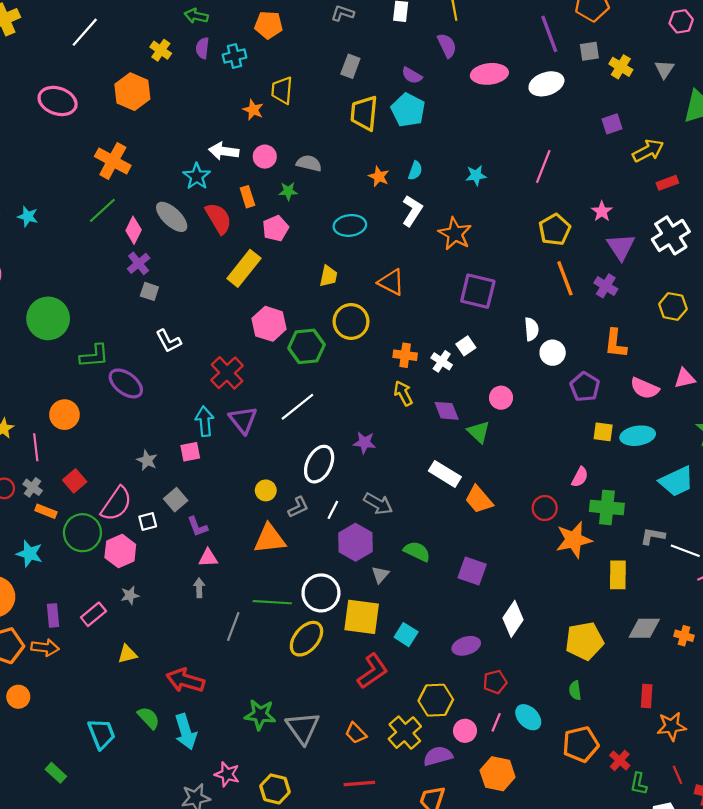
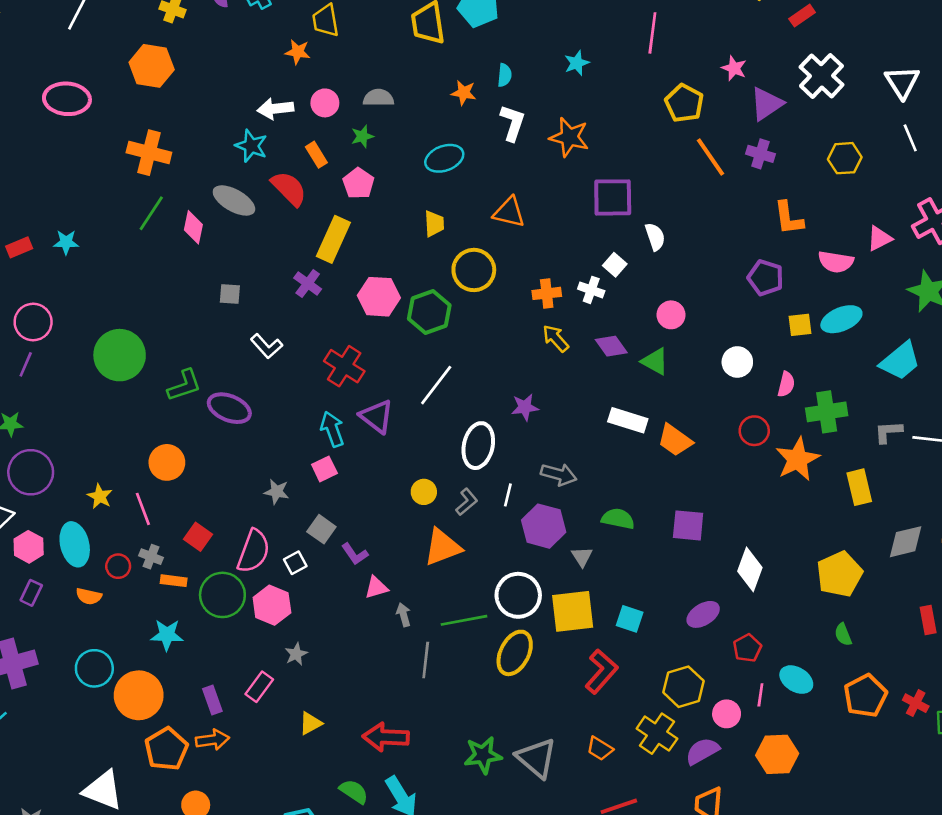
purple triangle: (621, 247) -> (767, 104), turned 44
purple cross: (139, 263) -> (308, 283), moved
white semicircle: (532, 329) -> (655, 237), moved
white circle: (553, 353) -> (737, 362), moved
gray arrow: (199, 588) -> (403, 615), moved

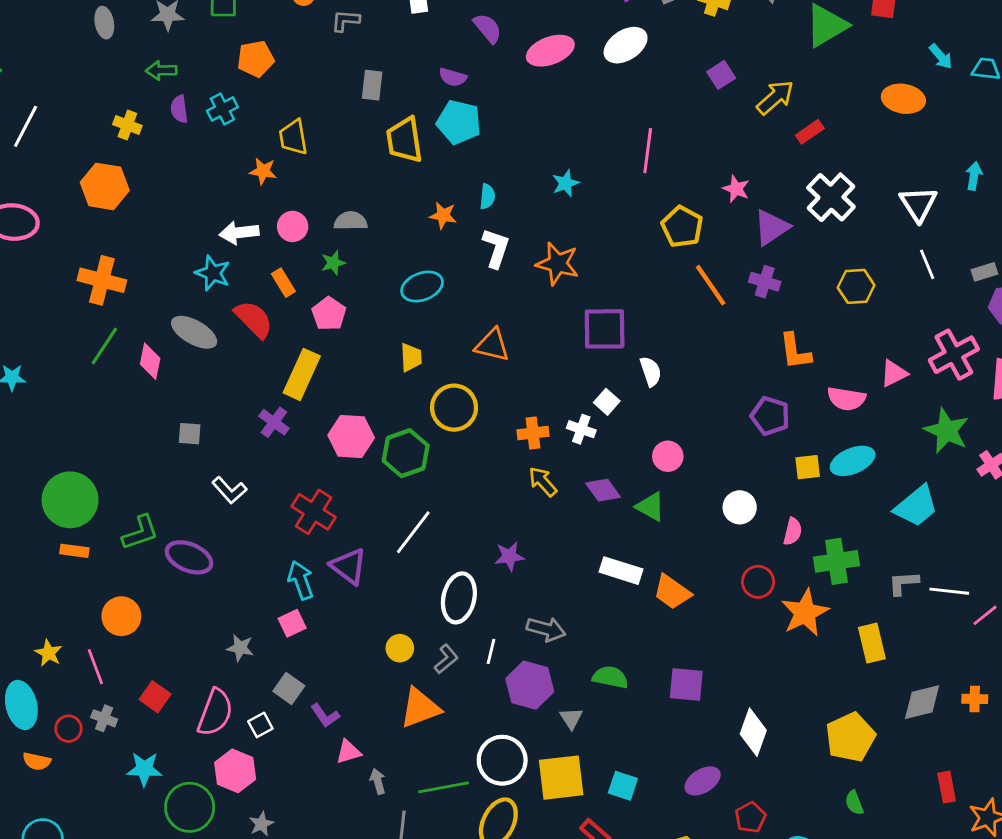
orange rectangle: (174, 581) -> (74, 551), moved
green circle: (222, 595) -> (190, 807), moved
cyan star: (167, 635) -> (144, 769), moved

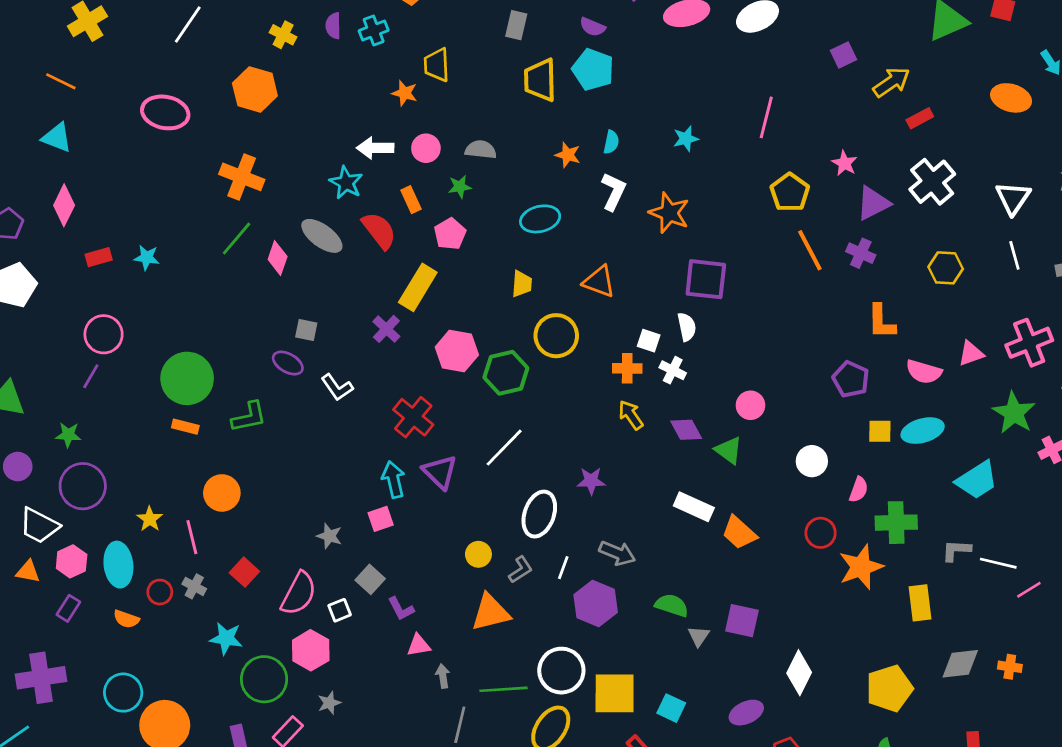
white semicircle: (651, 371) -> (687, 327), moved
white square: (607, 402) -> (649, 341), moved, turned -30
purple ellipse: (189, 557) -> (288, 363), moved, size x0.7
gray triangle: (571, 718) -> (699, 636), moved

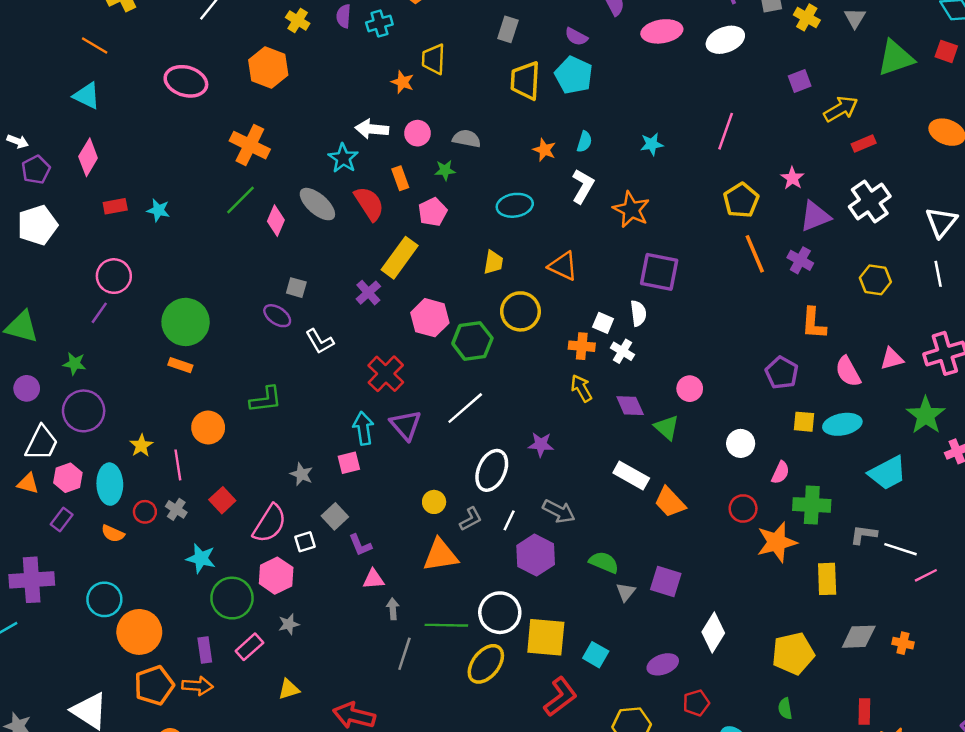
pink semicircle: (924, 372) -> (848, 372), turned 40
green L-shape: (249, 417) -> (266, 400), moved
white trapezoid: (39, 526) -> (42, 443), turned -96

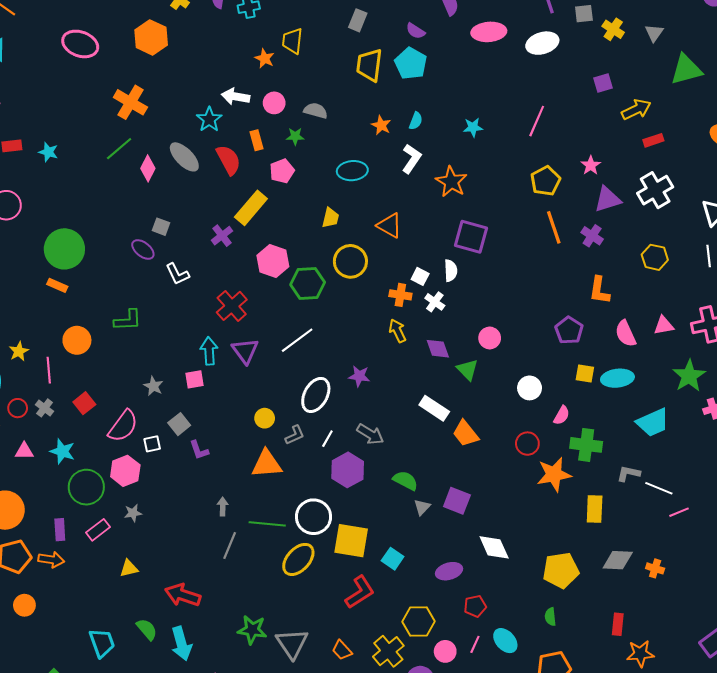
pink triangle: (373, 579) -> (24, 451), moved
white diamond: (713, 633) -> (494, 547), turned -60

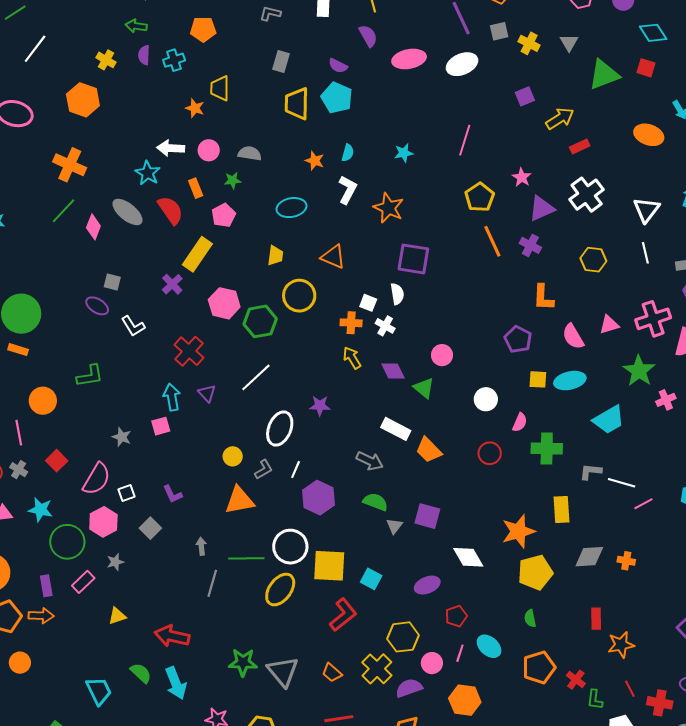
purple triangle: (245, 351) -> (207, 393), size x0.7
gray square: (179, 424) -> (150, 528), moved
gray arrow: (370, 434) -> (370, 461), moved
orange star: (554, 474) -> (518, 531), moved

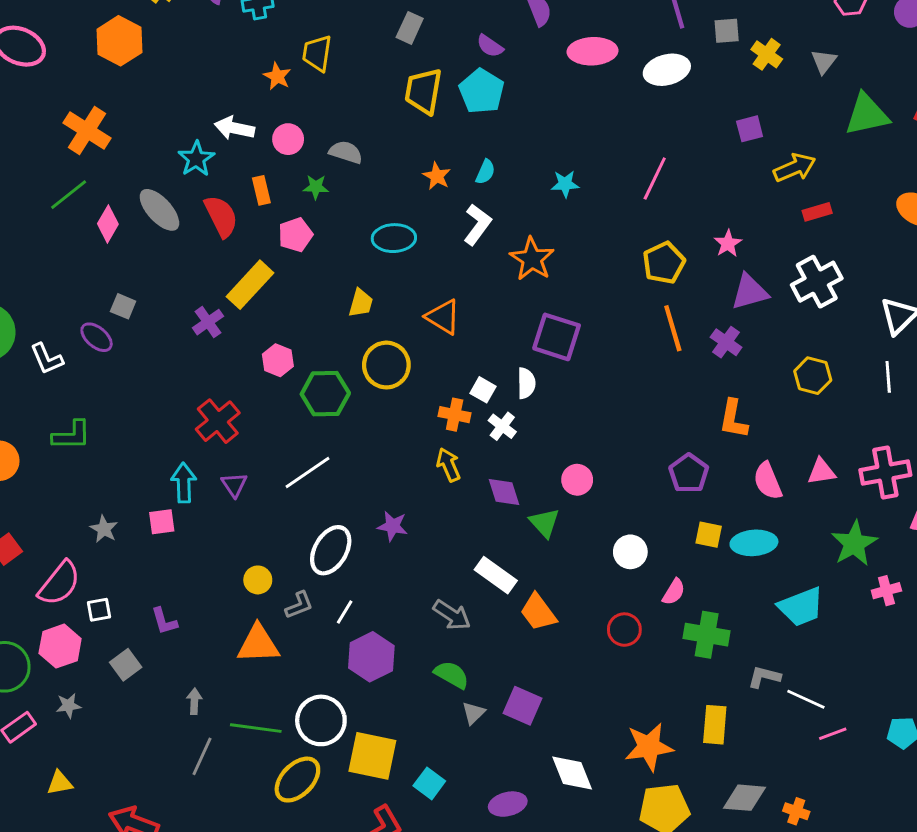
pink hexagon: (224, 303) -> (278, 360), size x0.7
white L-shape: (133, 326) -> (47, 359), moved

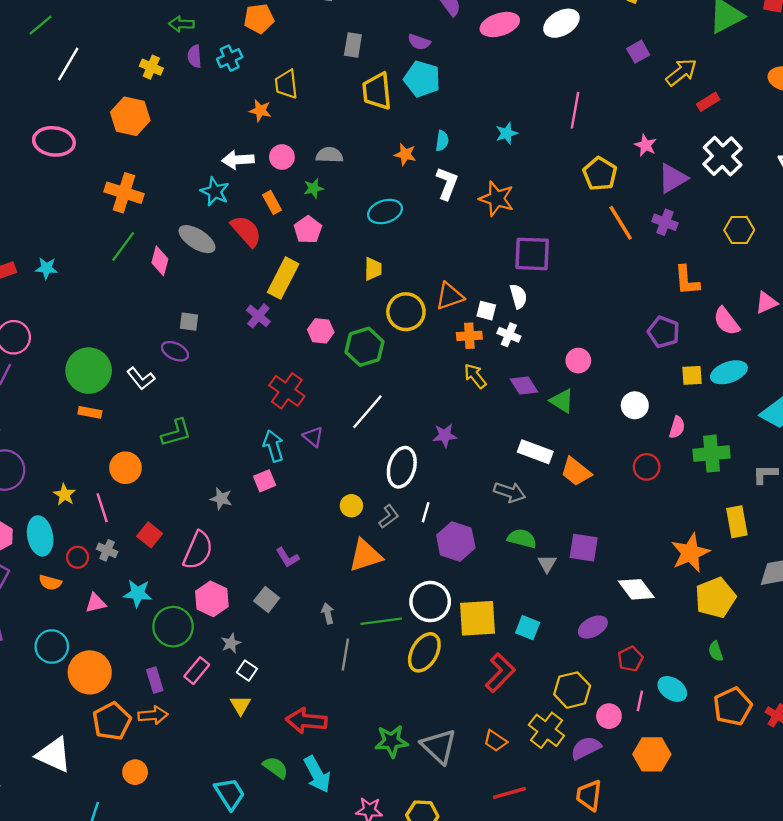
orange triangle: (443, 317) -> (450, 296), moved, turned -36
white square: (99, 610) -> (247, 671), moved, turned -30
yellow triangle: (60, 783) -> (240, 705), turned -35

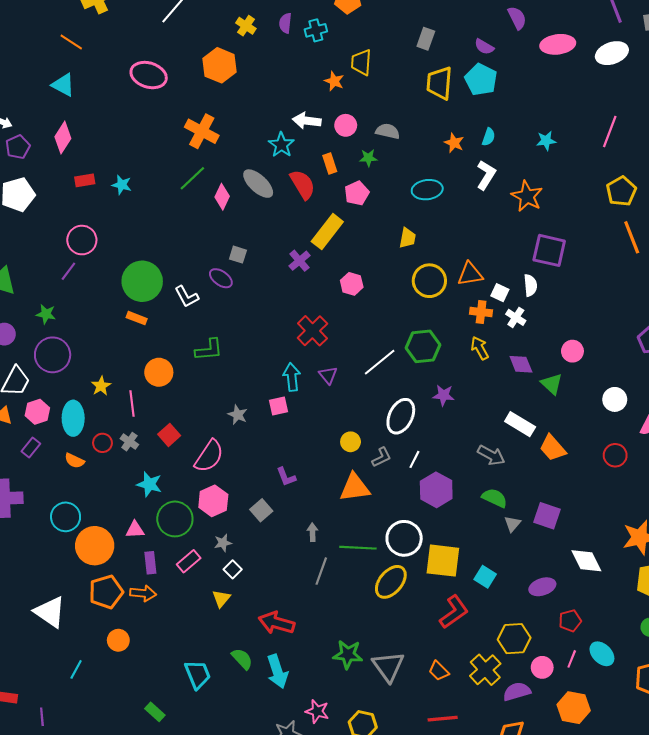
green hexagon: (365, 347) -> (423, 346), moved
pink triangle: (96, 603) -> (135, 530), moved

